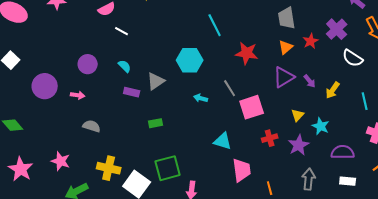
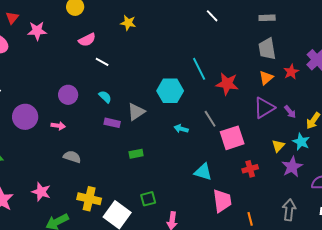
cyan line: (215, 25) -> (199, 69), moved
cyan star: (321, 126) -> (301, 142), moved
purple star: (299, 145) -> (292, 167), moved
green square: (168, 168) -> (148, 199), size x0.6

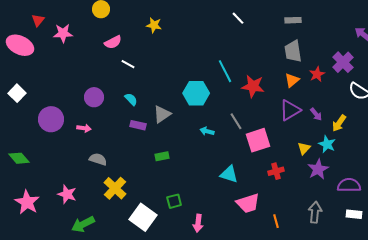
yellow cross: (89, 199) -> (115, 188), moved, turned 30
pink trapezoid: (222, 201) -> (248, 203), turned 80

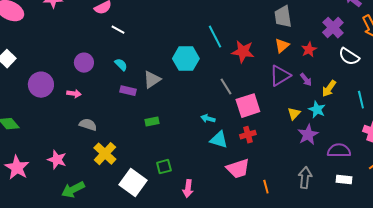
red star: (317, 74) -> (309, 50), moved
cyan arrow: (207, 131) -> (208, 119), moved
red cross: (276, 171) -> (248, 135), moved

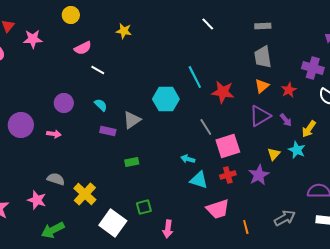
purple cross: (333, 28) -> (313, 68), turned -30
gray semicircle: (88, 125) -> (56, 179), moved
purple star: (308, 135) -> (259, 175), moved
gray arrow: (305, 178) -> (285, 218), turned 55

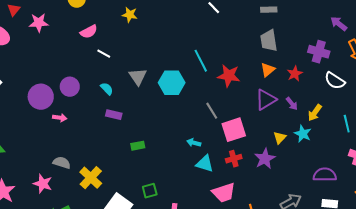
gray triangle: (132, 120) -> (138, 77), moved, turned -30
purple circle: (21, 125) -> (41, 97), moved

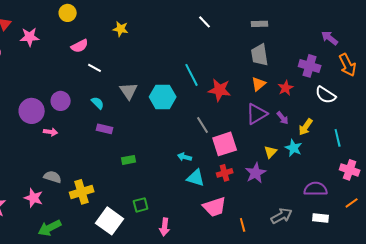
yellow cross: (91, 178) -> (82, 192), turned 30

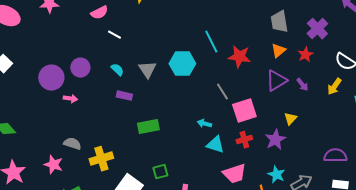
purple cross: (310, 66) -> (317, 29), moved, turned 30
gray triangle: (129, 91) -> (147, 70), moved
yellow arrow: (306, 127) -> (334, 87), moved
cyan star: (294, 148) -> (276, 175), moved
green rectangle: (129, 160) -> (148, 127), size x1.5

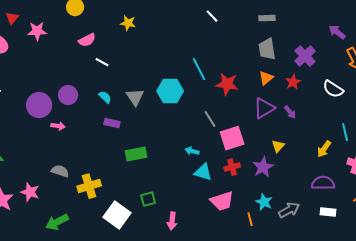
yellow arrow: (334, 87) -> (324, 149), moved
pink star: (53, 165) -> (30, 192), moved

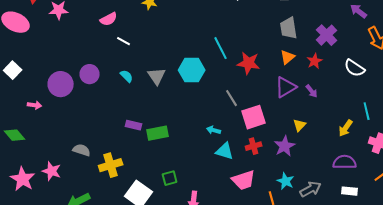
purple rectangle: (112, 123) -> (134, 125), moved
pink arrow: (58, 126) -> (35, 105), moved

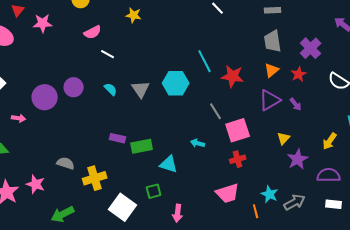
purple star: (285, 146) -> (298, 159), moved
cyan triangle: (225, 151) -> (169, 164), moved

